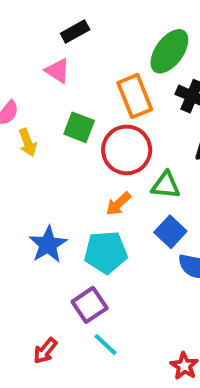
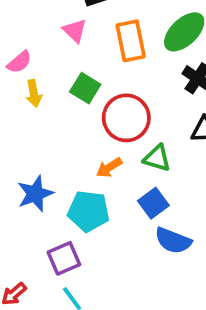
orange rectangle: (135, 96) -> (131, 41), moved

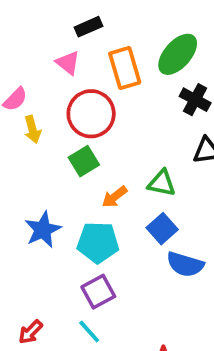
green square: (85, 88) -> (84, 161), moved, turned 32
red circle: (126, 118) -> (91, 114), moved
purple square: (64, 258) -> (98, 292), moved

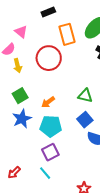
pink triangle: (68, 63) -> (21, 32), moved
green square: (84, 161) -> (20, 96), moved
orange arrow: (115, 197) -> (48, 102), moved

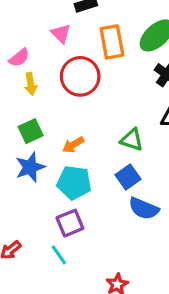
pink triangle: (21, 32) -> (61, 34), moved

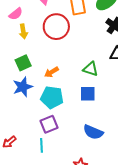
blue square: (128, 177) -> (88, 94), turned 35
blue semicircle: (144, 209) -> (93, 132), moved
cyan line: (59, 255) -> (41, 145), turned 32

